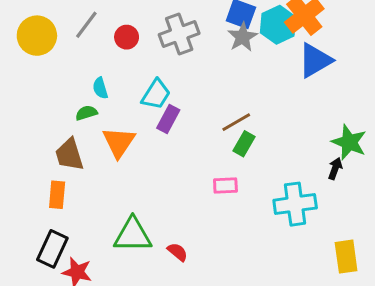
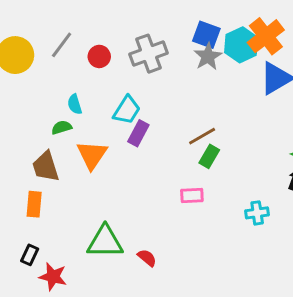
cyan cross: (295, 204) -> (257, 213), size x0.6
black rectangle: (52, 249) -> (30, 255), size x0.6

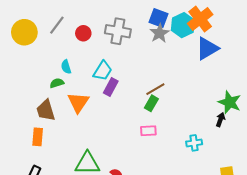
gray cross: (148, 54) -> (118, 31), turned 30
green rectangle: (209, 156) -> (151, 103), moved

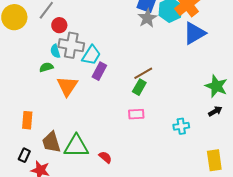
gray cross: (118, 31) -> (71, 45), moved
red circle: (83, 33) -> (59, 25), moved
brown trapezoid: (46, 110) -> (51, 142), moved
black arrow: (220, 120) -> (215, 111), moved, turned 40

